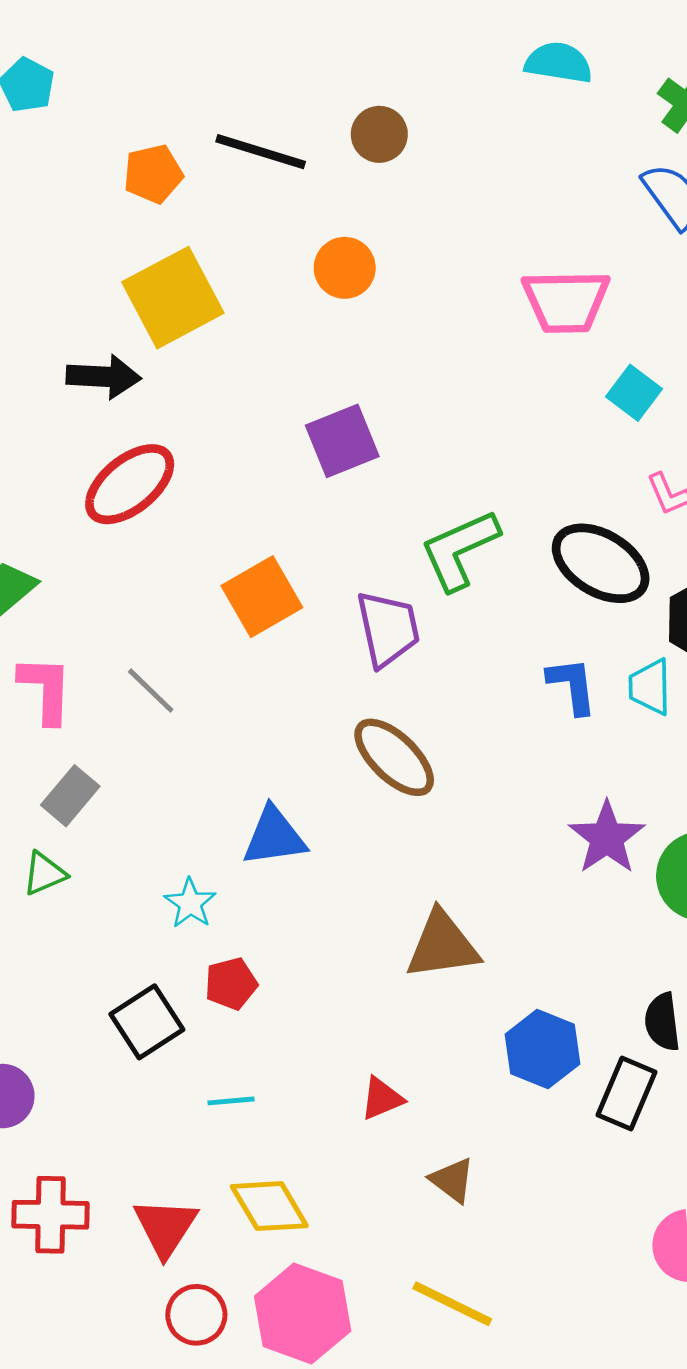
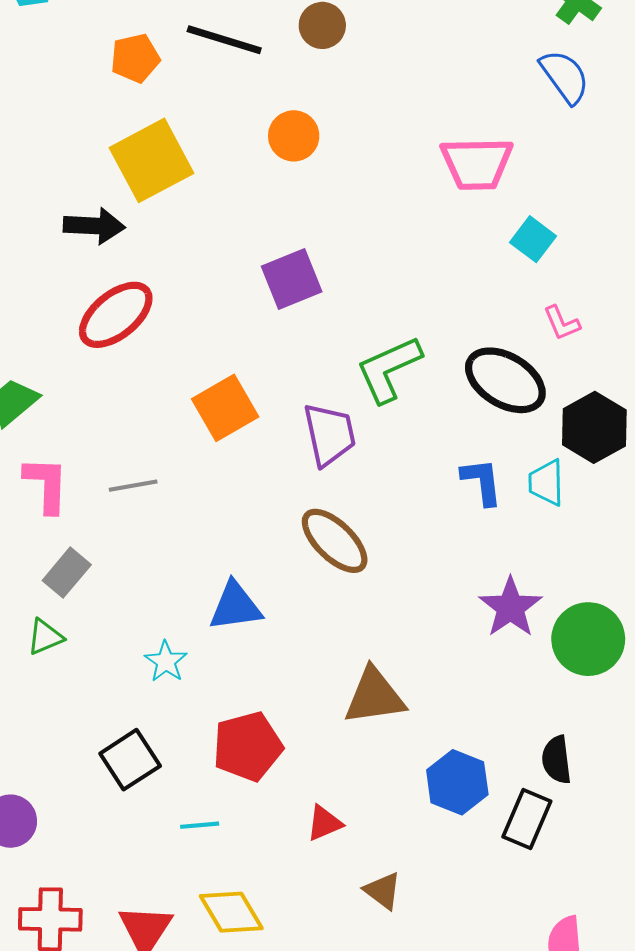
gray line: (151, 691) -> (133, 486), turned -54
red pentagon: (231, 984) -> (248, 746), moved, size x1.6

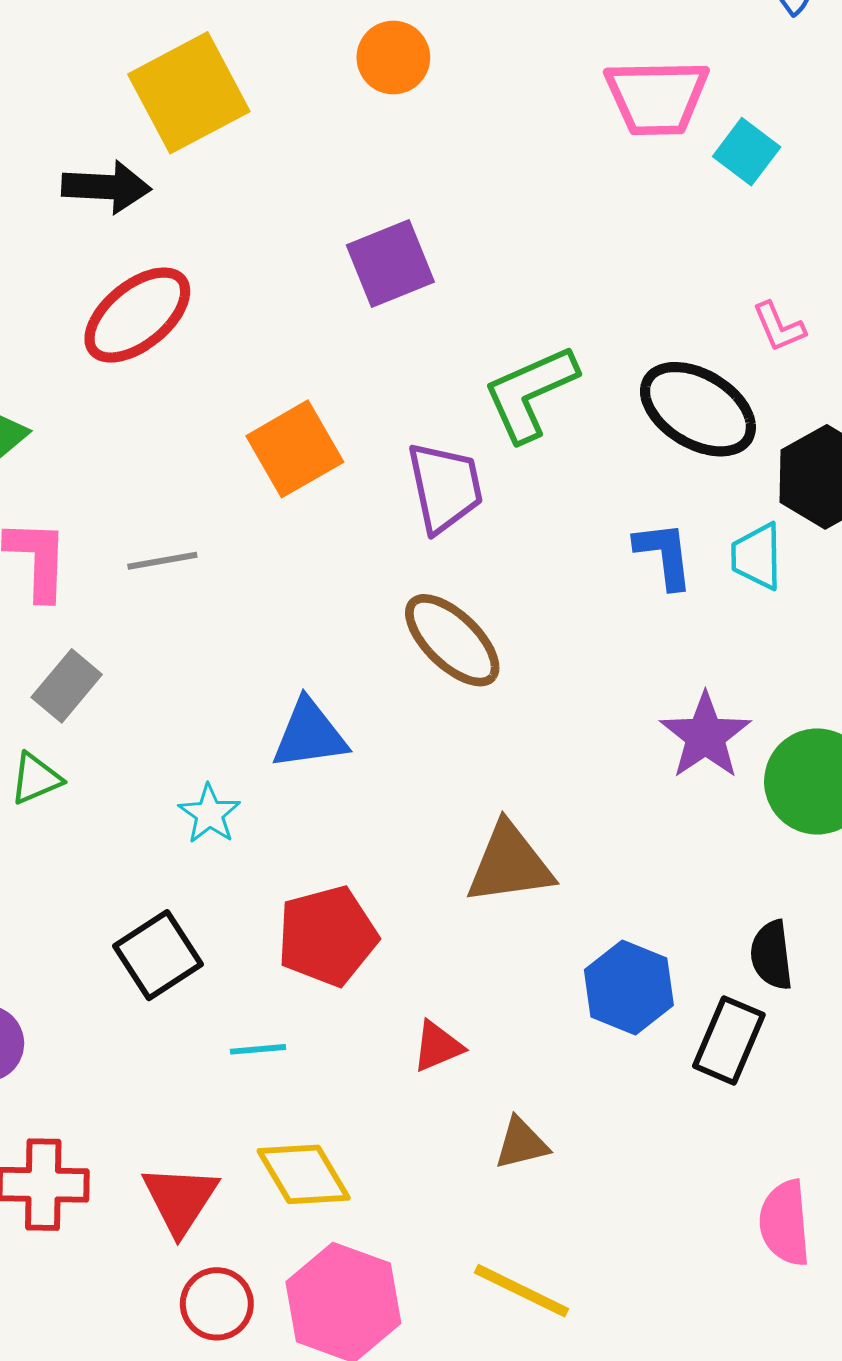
cyan square: (533, 239) -> (747, 152), moved
brown triangle: (383, 891) -> (521, 1143), turned -51

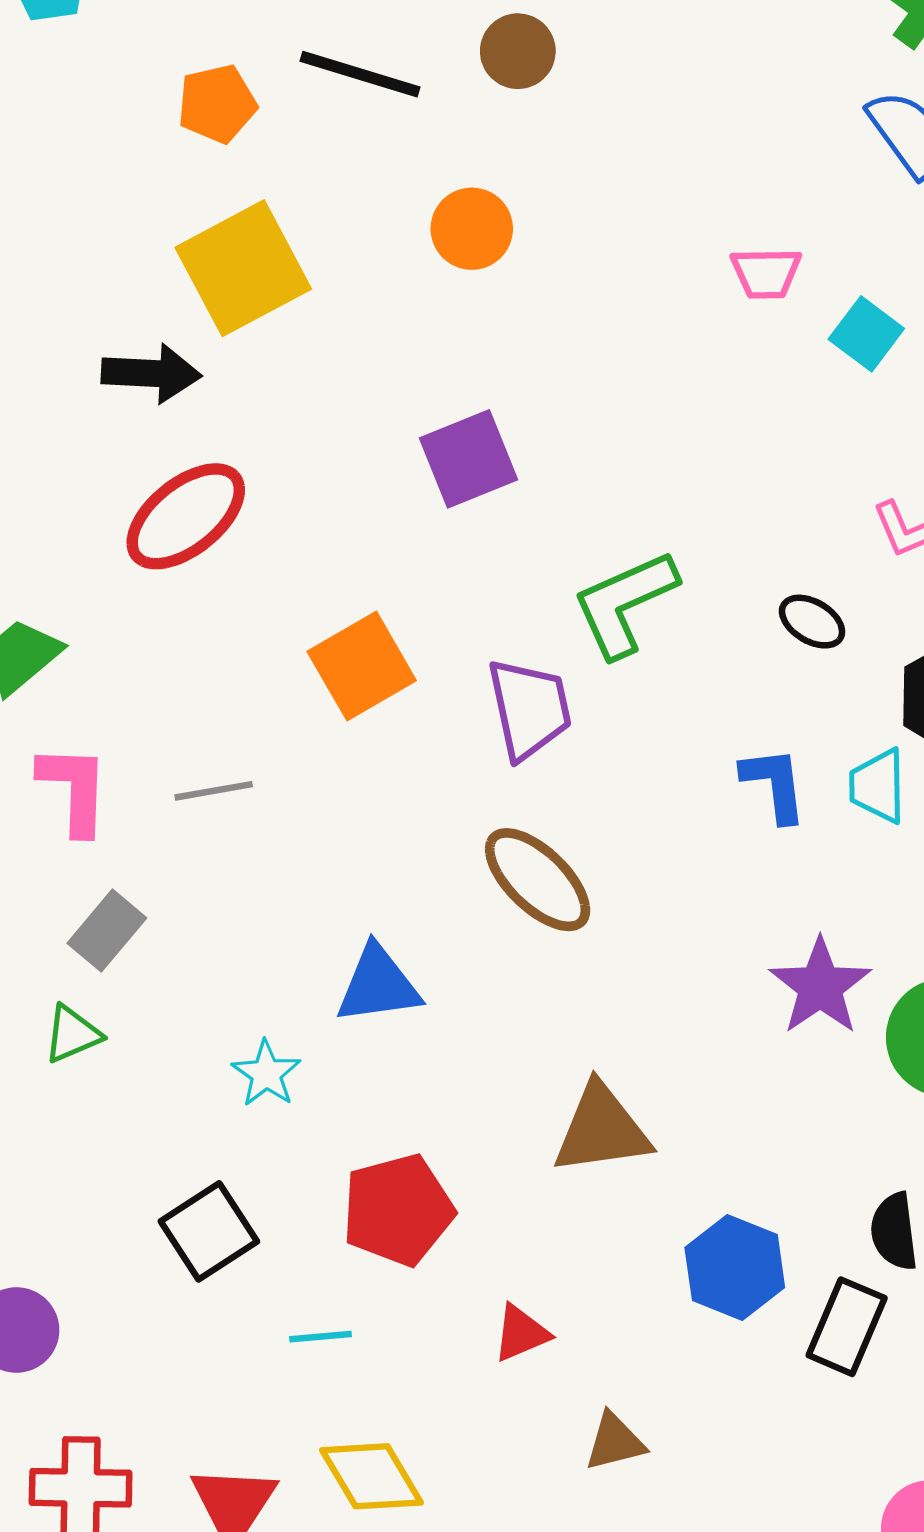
pink trapezoid: (657, 97) -> (766, 273), size x0.6
black ellipse: (698, 409) -> (812, 622), size x0.5

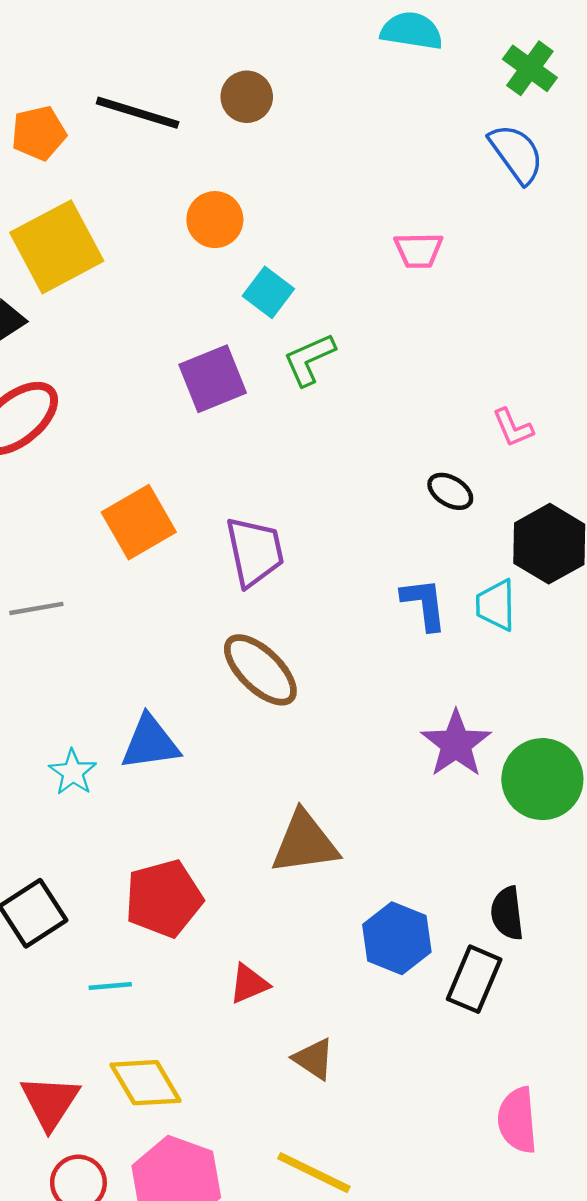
cyan square: (866, 334) -> (268, 292), moved
green L-shape: (625, 603) -> (309, 359), moved, size x0.7
cyan star: (266, 1074) -> (73, 772), moved
brown triangle: (615, 1442) -> (314, 1059), turned 48

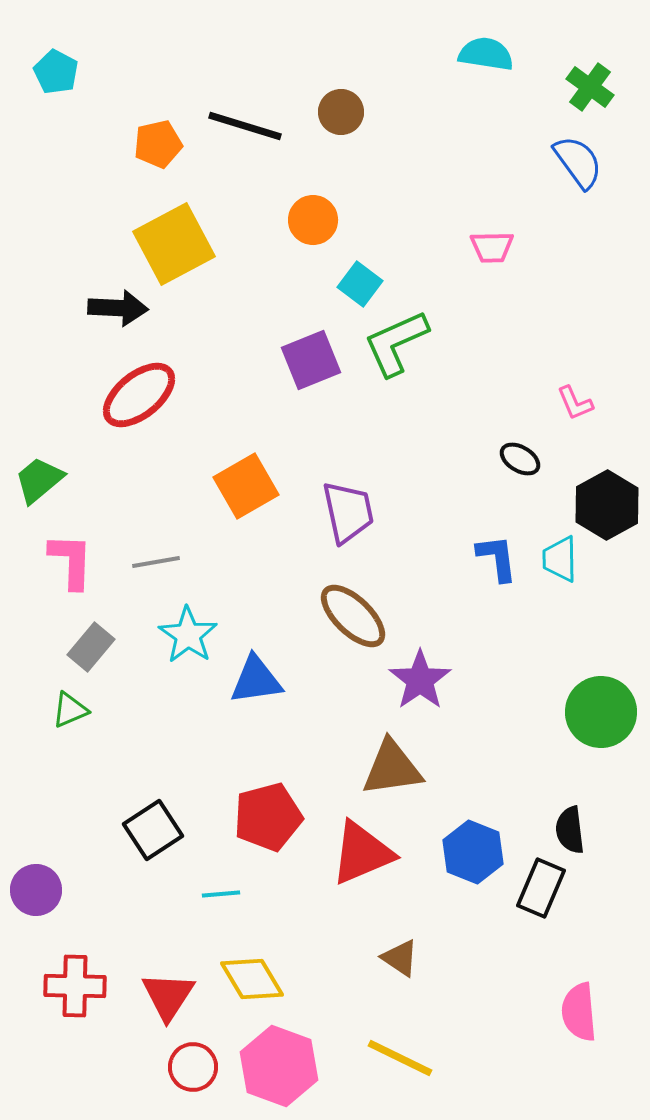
green L-shape: (309, 359) -> (396, 343), size x1.4
purple star: (456, 744) -> (420, 680), moved
cyan star: (73, 772) -> (188, 635), moved, size x1.4
red triangle: (249, 984) -> (362, 853), moved, size x1.8

